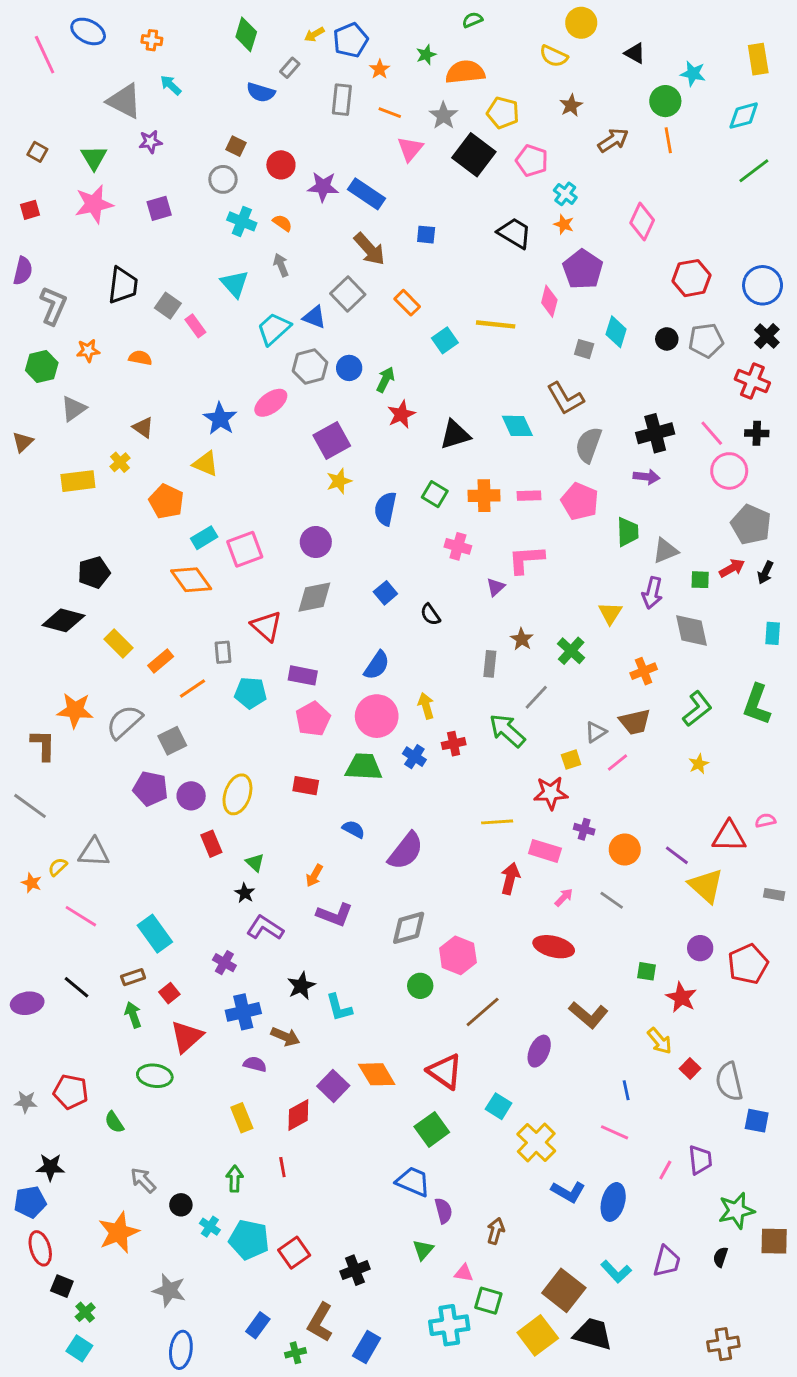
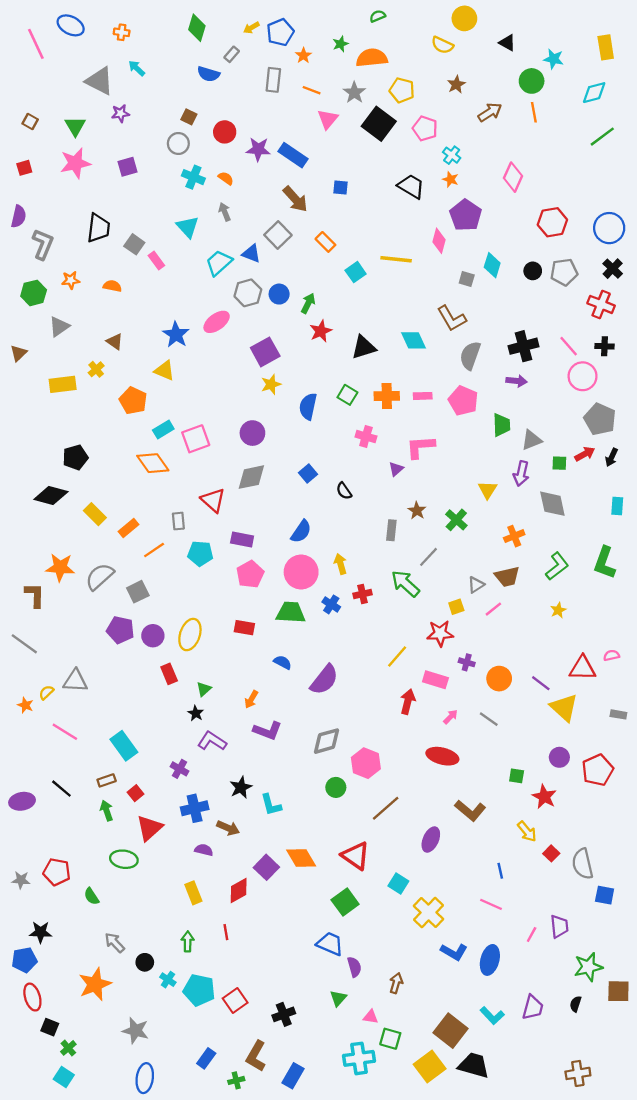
yellow line: (497, 822) -> (397, 657), turned -45
green triangle: (255, 863) -> (204, 689), turned 35

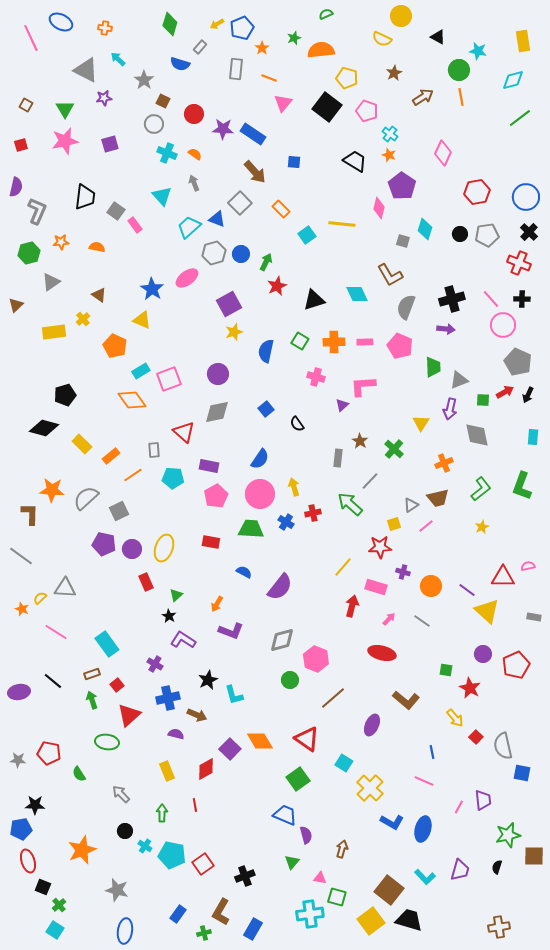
gray star: (354, 93) -> (144, 80), moved
gray arrow: (115, 943) -> (121, 794), moved

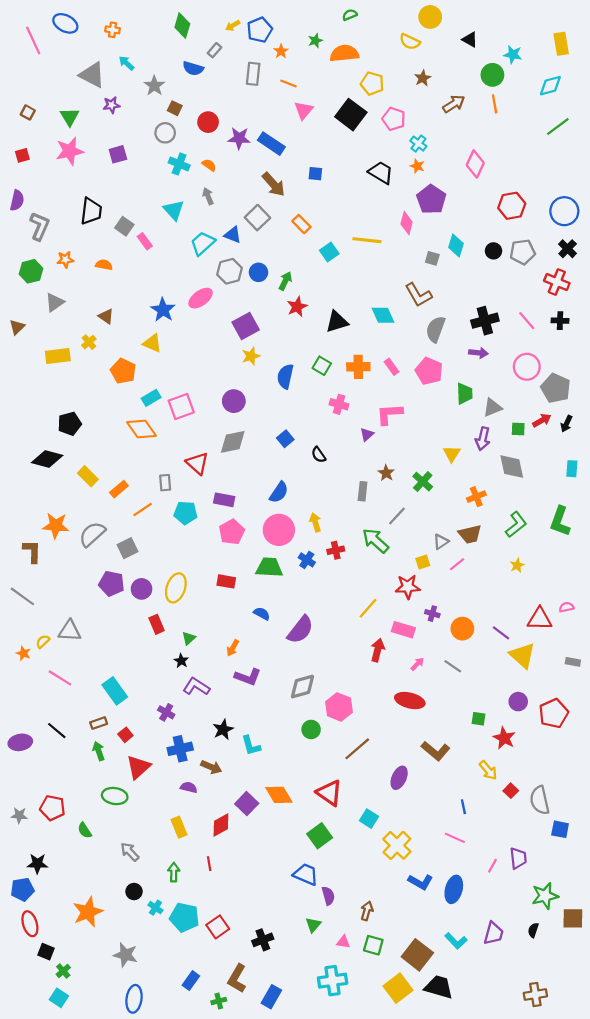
pink circle: (503, 325) -> (527, 367), moved
pink rectangle: (365, 342) -> (392, 367), turned 56
green square: (337, 897) -> (373, 945), moved

